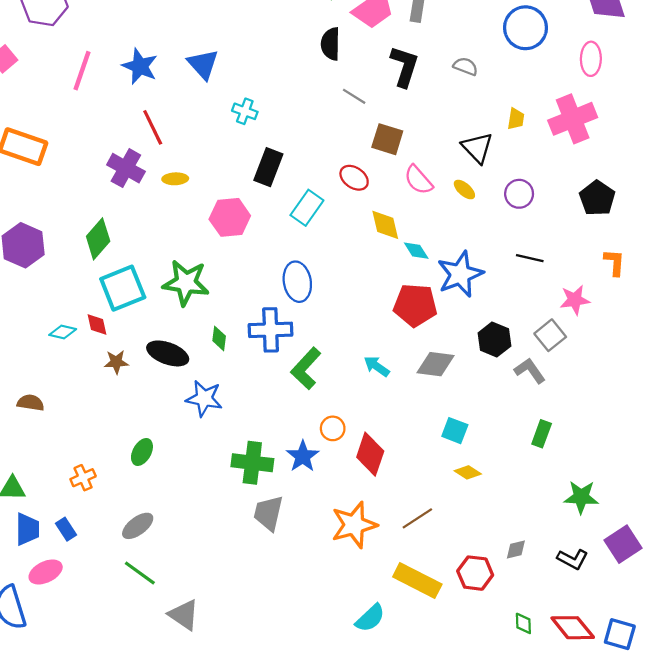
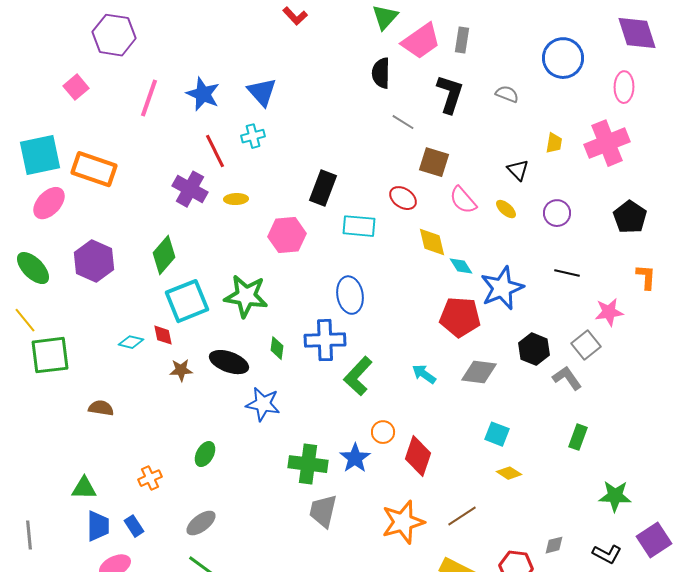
cyan cross: (245, 111) -> (253, 136), moved, turned -35
black triangle: (477, 148) -> (518, 170), size x0.7
cyan rectangle: (307, 208) -> (359, 226), turned 60

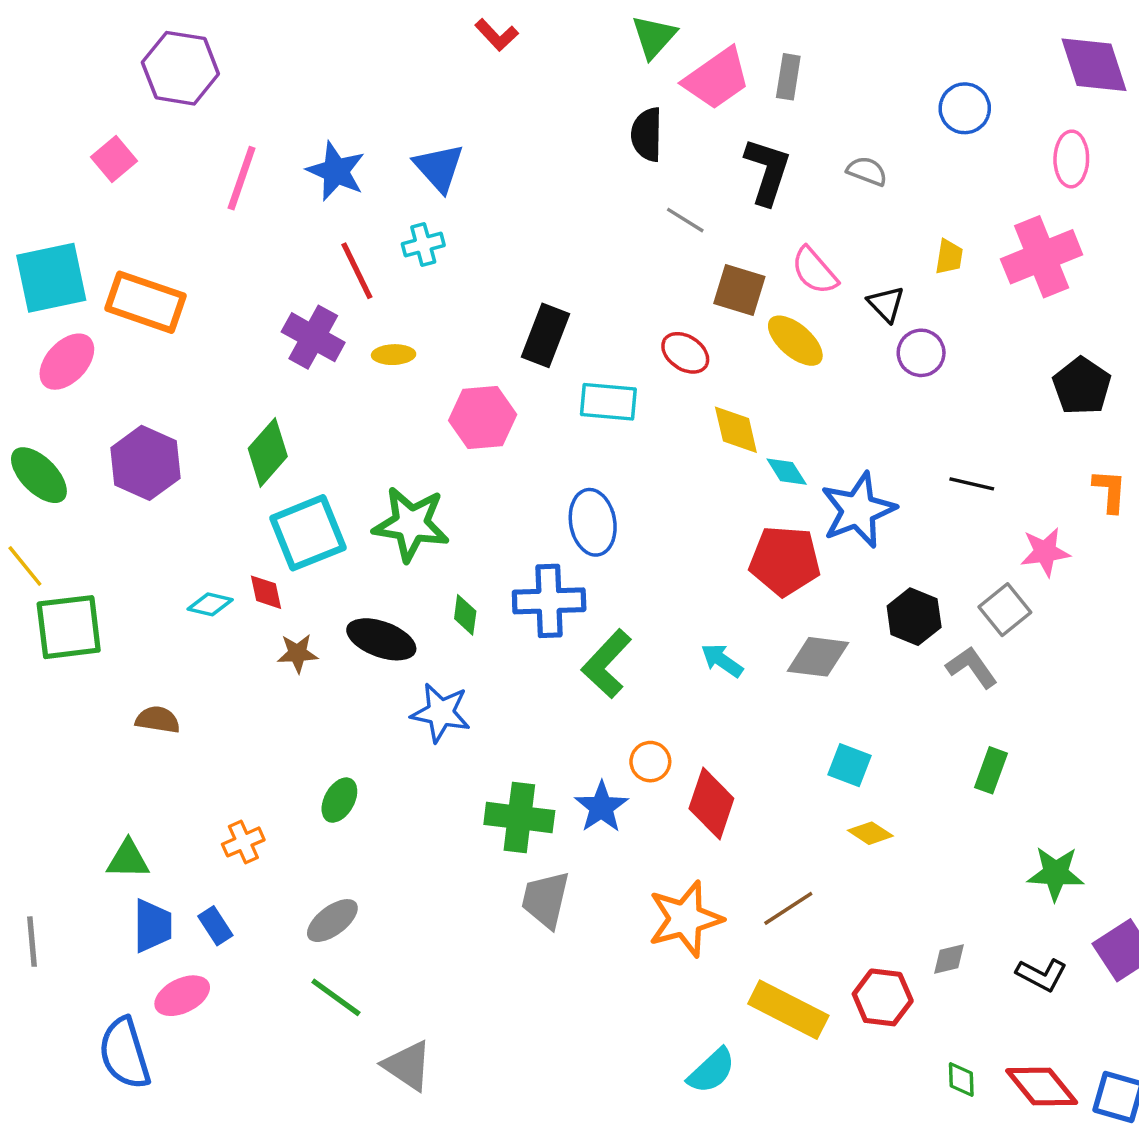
blue circle: (563, 58) -> (965, 108), size x0.7
pink semicircle: (463, 200) -> (815, 271), moved
yellow ellipse: (506, 209) -> (795, 341), moved, size x1.6
purple circle: (557, 213) -> (921, 353), moved

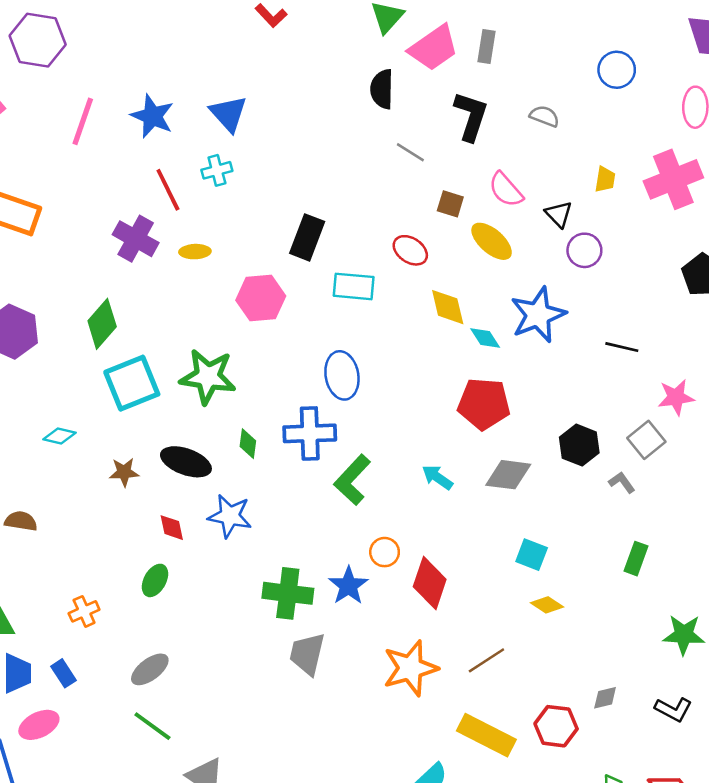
brown square: (739, 290) -> (450, 204), size x0.7
blue star: (858, 510) -> (538, 315), moved
red diamond: (266, 592) -> (172, 528), moved
gray L-shape: (972, 667) -> (622, 482), size x0.7

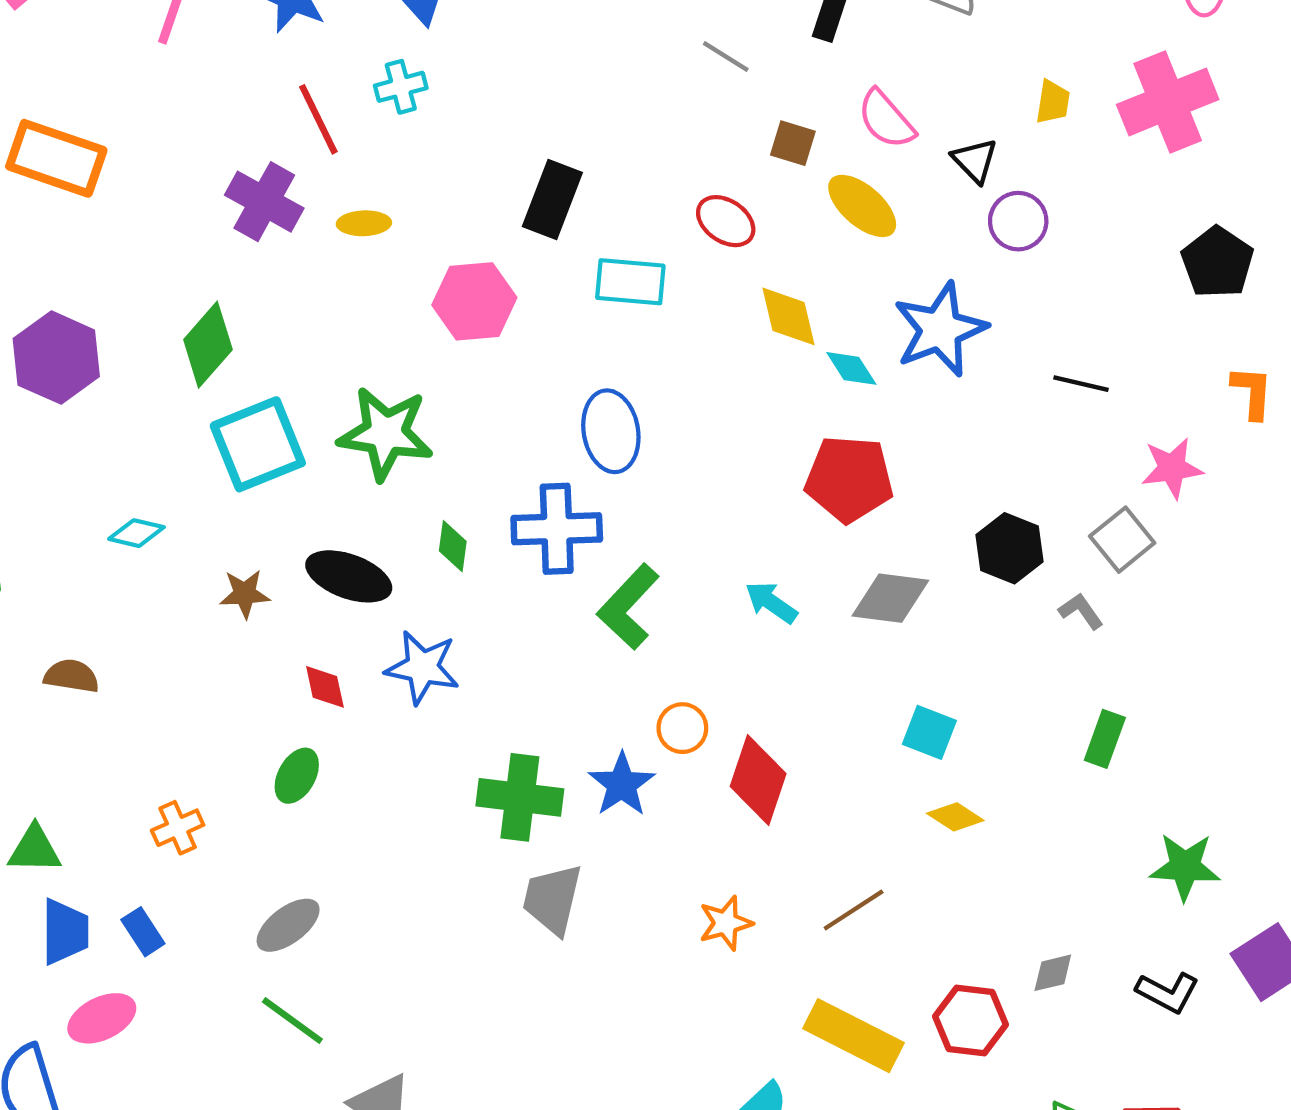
orange star: (410, 668) -> (726, 923), size x0.6

